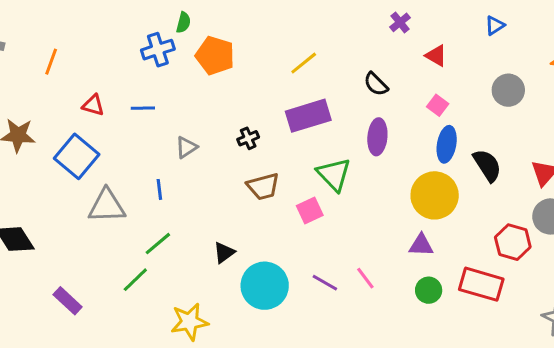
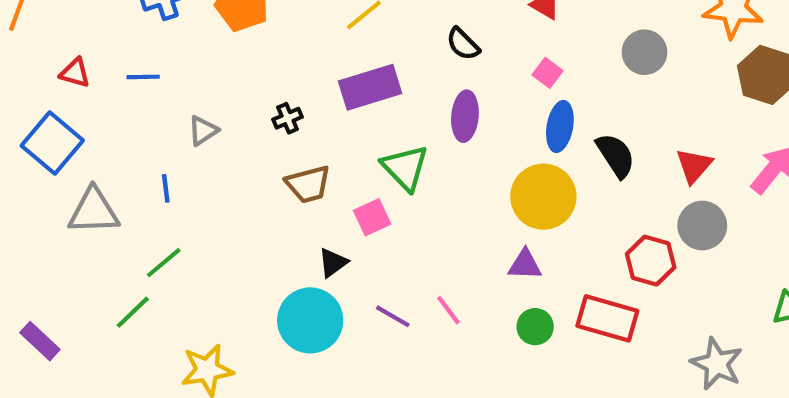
black triangle: (224, 253) -> (333, 263), moved

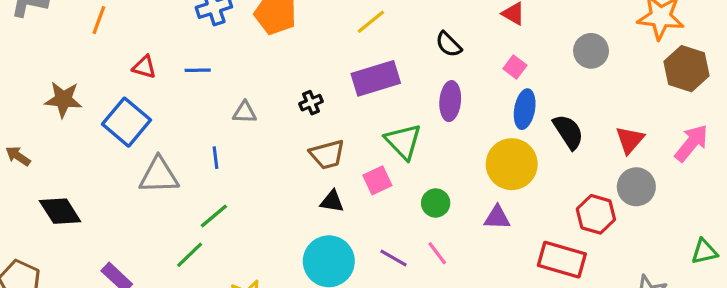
gray triangle: (203, 131) -> (245, 112), turned 35
black triangle: (333, 263) -> (332, 201), moved, turned 45
green circle: (535, 327) -> (436, 203), moved

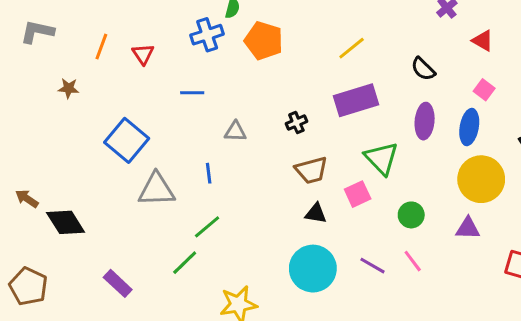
red triangle: (144, 67) -> (143, 54), moved, turned 40
brown star: (63, 99) -> (69, 88), moved, size x0.6
blue ellipse: (525, 109) -> (469, 127), moved
brown arrow: (18, 156) -> (27, 199), moved

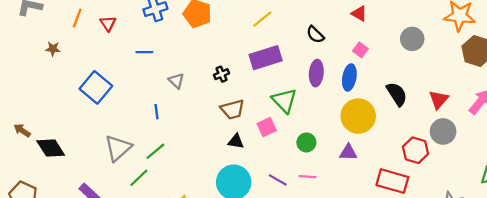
gray triangle: (235, 131) -> (176, 81), turned 42
gray triangle: (156, 190) -> (118, 148), moved, turned -40
pink line: (413, 261) -> (307, 177), turned -49

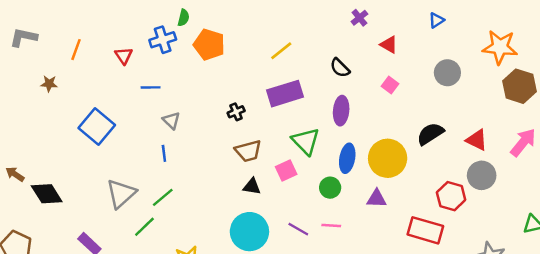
red triangle: (108, 23) -> (124, 56), moved
blue ellipse: (349, 77) -> (347, 158), moved
gray triangle: (176, 81) -> (171, 120), moved
black semicircle: (397, 94) -> (430, 134), turned -90
red triangle: (439, 100) -> (477, 140), turned -45

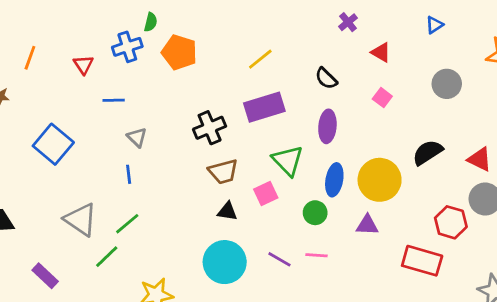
black cross: (236, 112) -> (210, 128), size x1.6
gray triangle: (121, 194) -> (81, 220), turned -44

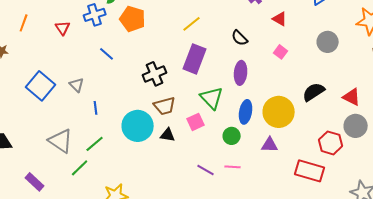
blue line: (114, 100) -> (107, 54), moved, turned 42
purple rectangle: (264, 107) -> (195, 59), turned -52
gray triangle: (137, 137) -> (77, 85), moved
cyan circle: (225, 262) -> (138, 126), moved

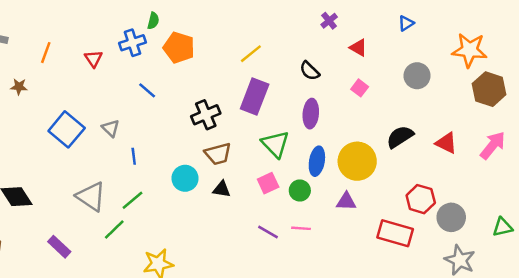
pink square: (196, 122) -> (268, 183), moved
cyan circle: (138, 126) -> (185, 178), size x0.7
gray circle: (356, 126) -> (451, 217), moved

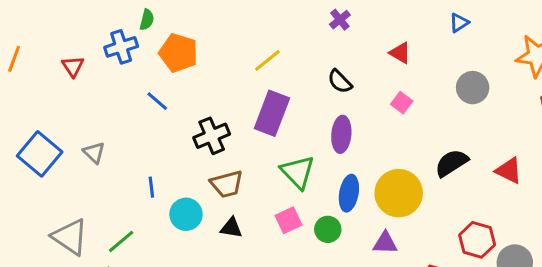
purple cross: (329, 21) -> (340, 20), moved
blue line: (147, 90) -> (157, 101), moved
blue line: (134, 156) -> (151, 187), moved

